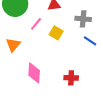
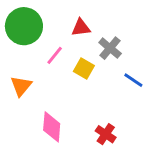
gray cross: (83, 19) -> (110, 48), moved, turned 35
red cross: (71, 78) -> (106, 134), turned 32

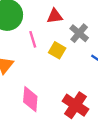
pink line: (55, 55) -> (33, 39), turned -56
red cross: (106, 134) -> (75, 105), size x1.5

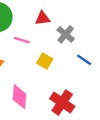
pink line: (33, 39) -> (22, 40), turned -56
yellow square: (57, 50) -> (45, 61), moved

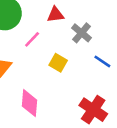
pink line: (22, 40) -> (32, 39), turned -63
red cross: (62, 102) -> (93, 110), moved

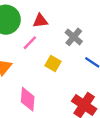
red triangle: (55, 15) -> (40, 21), moved

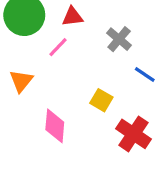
yellow square: (53, 63) -> (101, 100), moved

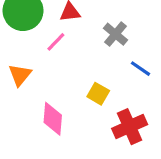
red cross: (134, 134) -> (130, 127), turned 32

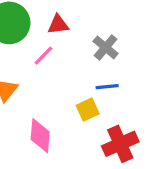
blue line: (141, 69) -> (107, 87), moved, turned -40
yellow square: (98, 94) -> (88, 110), turned 35

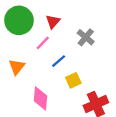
red triangle: (58, 25) -> (53, 21), turned -42
blue line: (107, 87) -> (59, 61), moved, turned -35

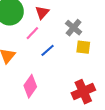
yellow square: (73, 80) -> (83, 47), moved, turned 32
pink diamond: (40, 98) -> (30, 86), turned 30

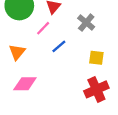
yellow square: (83, 47) -> (96, 58), moved
pink diamond: (30, 86) -> (25, 84), moved, turned 55

